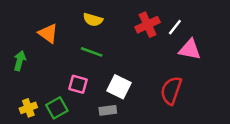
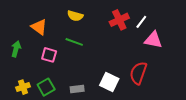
pink square: (78, 84) -> (49, 55), moved
white square: (119, 87) -> (109, 82), moved
gray rectangle: (108, 110) -> (77, 89), moved

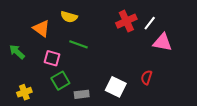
yellow semicircle: (75, 16) -> (69, 17), moved
green arrow: (16, 49) -> (17, 52), turned -63
red semicircle: (138, 73) -> (147, 77), size x0.6
green square: (46, 87) -> (60, 81), moved

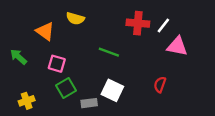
red cross: (126, 21) -> (138, 23), turned 30
green line: (79, 44) -> (109, 52), moved
white square: (116, 87) -> (112, 90), moved

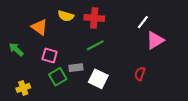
red cross: (138, 23) -> (94, 18), moved
pink triangle: (177, 46) -> (155, 40), turned -42
green line: (109, 52) -> (95, 45), turned -48
gray rectangle: (89, 103) -> (76, 68), moved

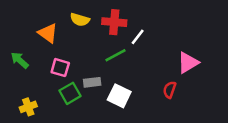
white line: (143, 22) -> (138, 37), moved
pink triangle: (155, 40) -> (188, 63), moved

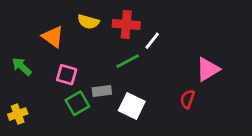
yellow cross: (28, 107) -> (18, 114), moved

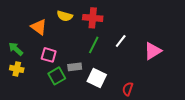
white line: (152, 41) -> (121, 41), moved
green line: (128, 61) -> (94, 45), turned -36
red semicircle: (187, 99) -> (128, 89), moved
yellow cross: (18, 114) -> (17, 69), moved, turned 32

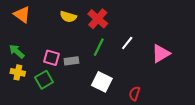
red cross: (93, 18) -> (98, 19), turned 36
orange triangle: (39, 27) -> (22, 15), moved
gray rectangle: (75, 67) -> (71, 61), moved
green square: (57, 76) -> (44, 80), moved

